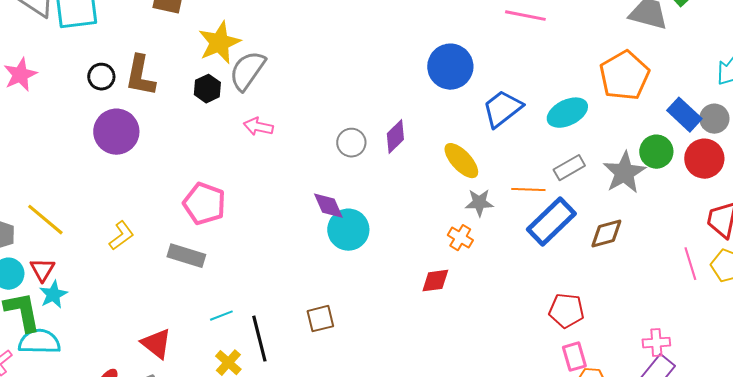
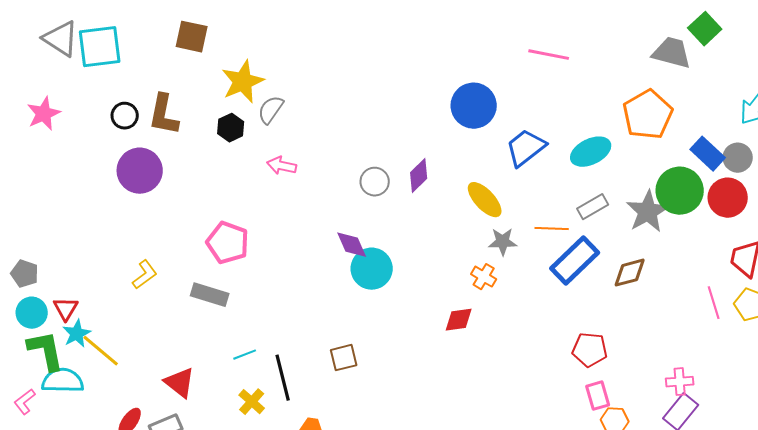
gray semicircle: (247, 71) -> (271, 110), size x0.7
green circle: (656, 152) -> (680, 191), size x1.4
yellow line: (45, 220) -> (101, 351), moved

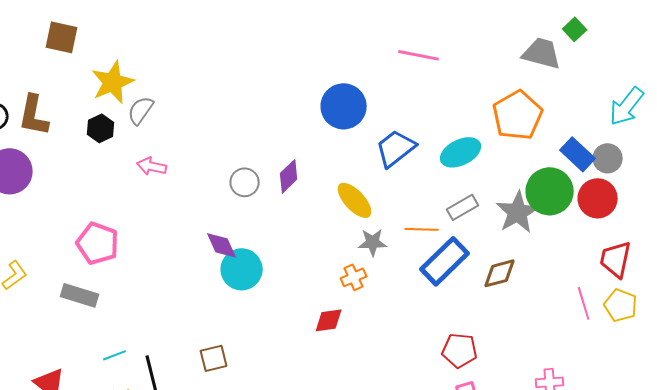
green square: (705, 29) -> (575, 29), size x0.7
orange cross: (484, 277) -> (354, 277), turned 35

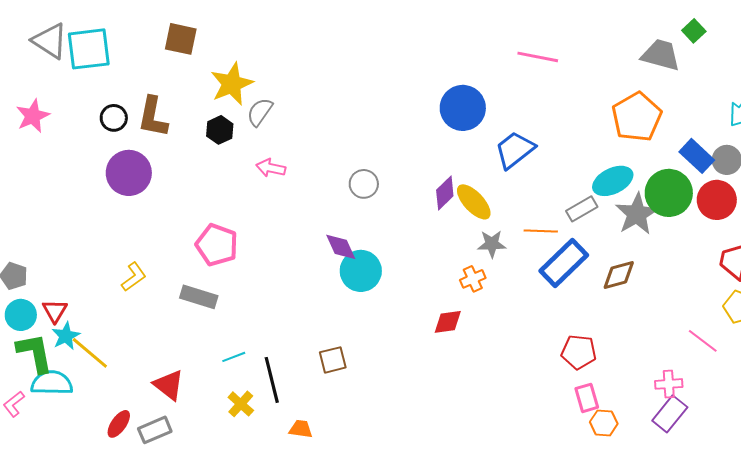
cyan ellipse: (461, 152) -> (613, 181), moved
purple diamond: (289, 176) -> (445, 193), moved
pink line: (584, 303) -> (703, 341), moved, turned -36

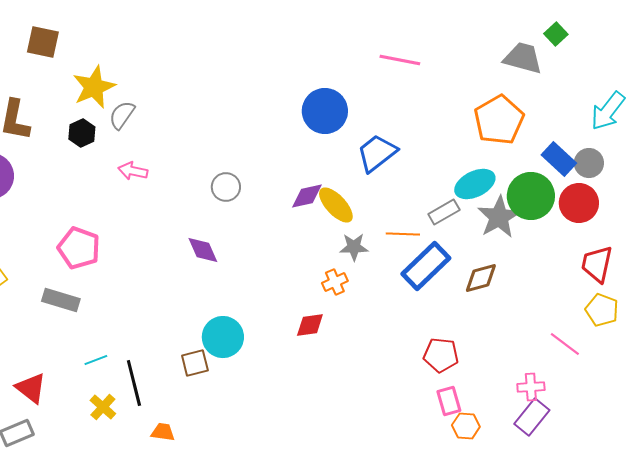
purple diamond: (445, 193) -> (307, 196), turned 32
cyan circle: (361, 271) -> (223, 337), moved

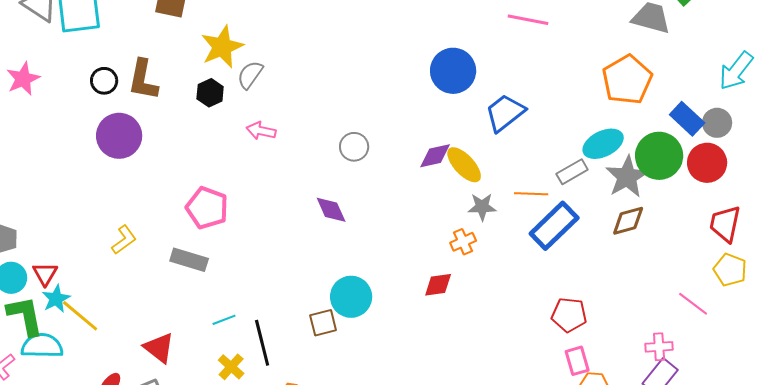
brown diamond: (481, 278) -> (628, 221), moved

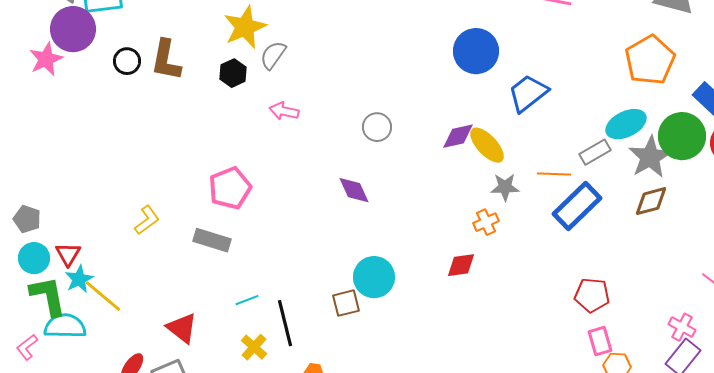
purple circle: (119, 136) -> (73, 29), moved
pink pentagon: (207, 208) -> (230, 188), turned 30
pink cross: (659, 347) -> (682, 327), turned 32

